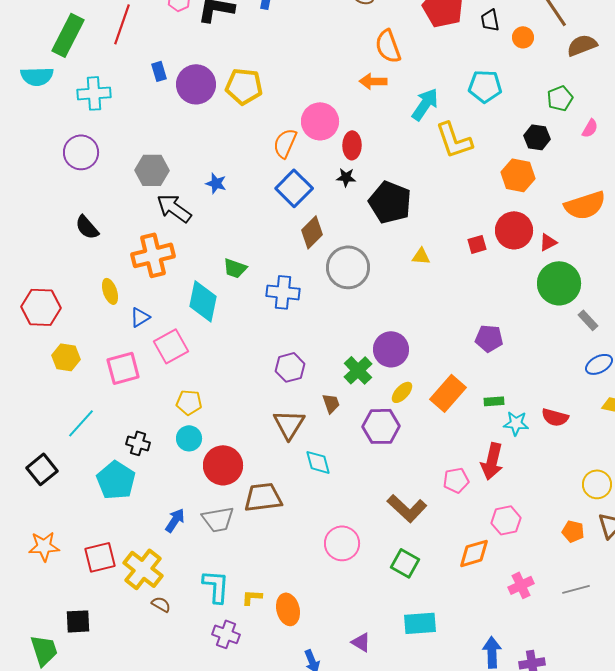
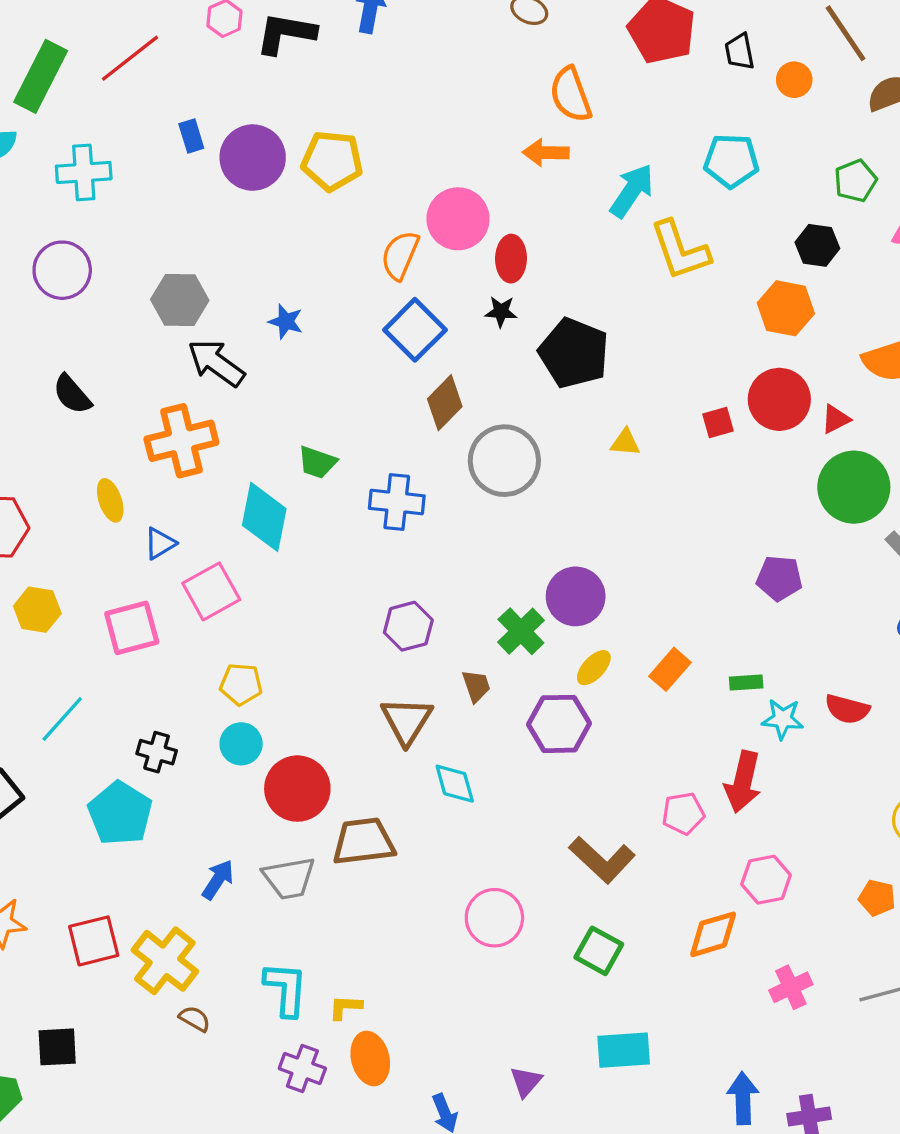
red line: (122, 24) -> (130, 58), turned 33
purple pentagon: (489, 338) -> (779, 578), moved
orange rectangle: (448, 393) -> (670, 669), size x0.7
orange ellipse: (288, 609) -> (370, 1059), moved
purple triangle: (361, 642) -> (526, 1082), turned 40

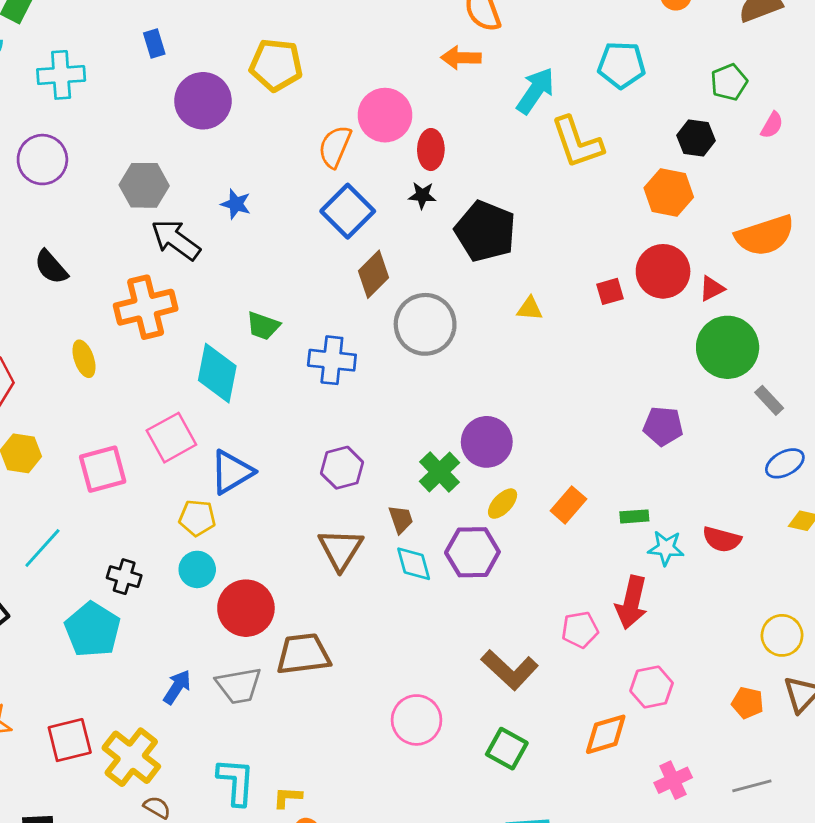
purple circle: (253, 158) -> (203, 101), moved
blue triangle: (160, 543) -> (232, 472), moved, size x1.6
cyan diamond: (455, 784) -> (414, 564), moved

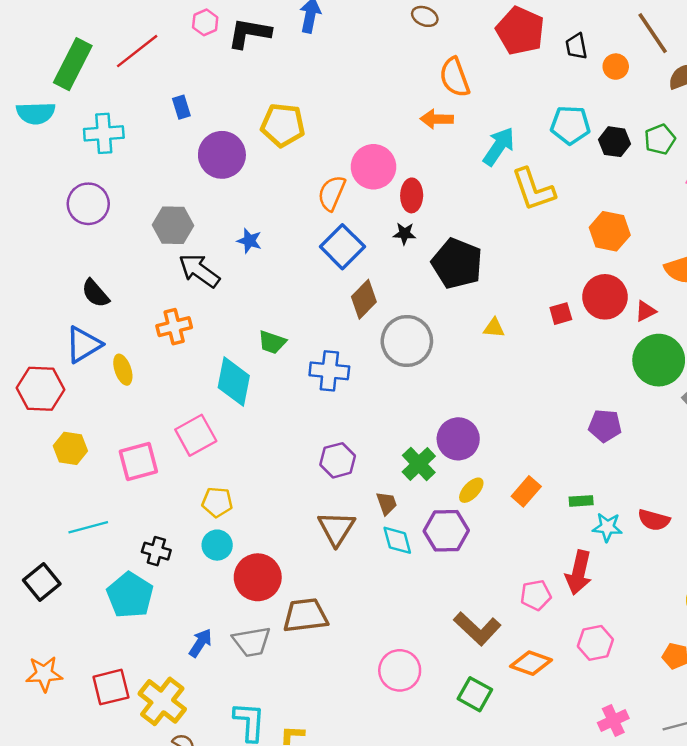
black hexagon: (696, 138) -> (614, 142), moved
orange cross: (146, 307) -> (174, 327), size x0.7
blue triangle: (232, 472) -> (83, 345), moved
cyan line: (42, 548) -> (88, 527), turned 33
orange diamond: (606, 734) -> (531, 663), moved, turned 36

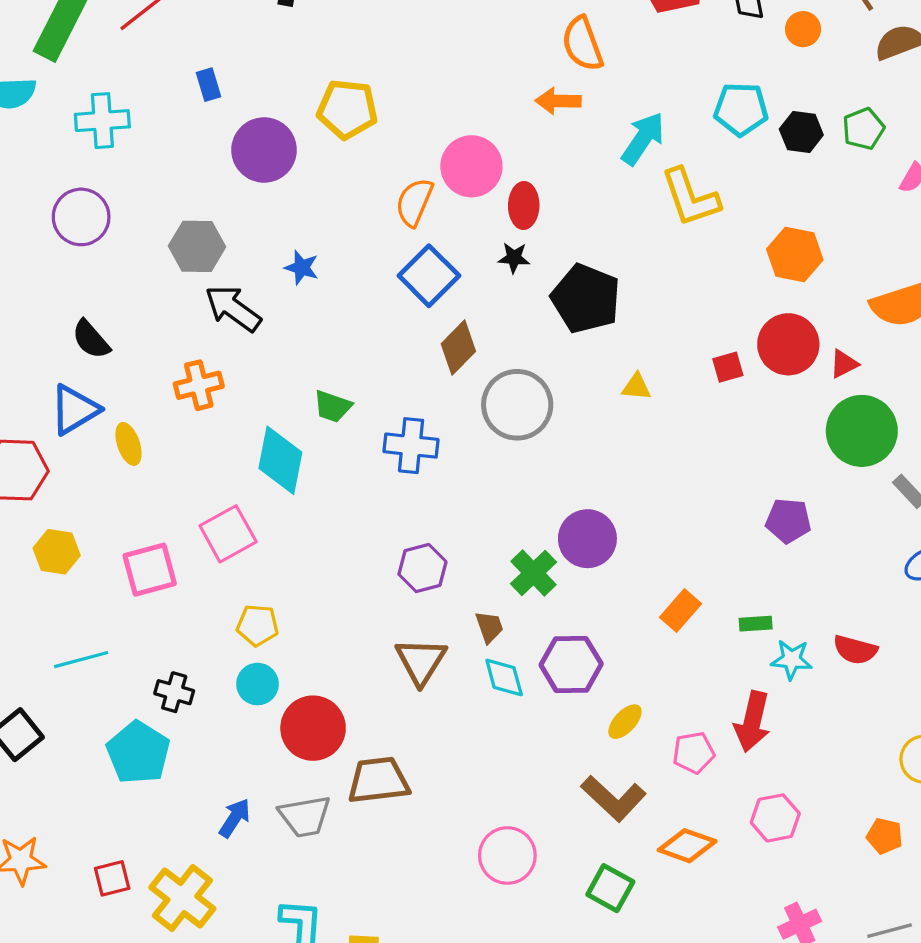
yellow ellipse: (471, 490) -> (625, 722), moved
red square: (111, 687) -> (112, 878), size x0.7

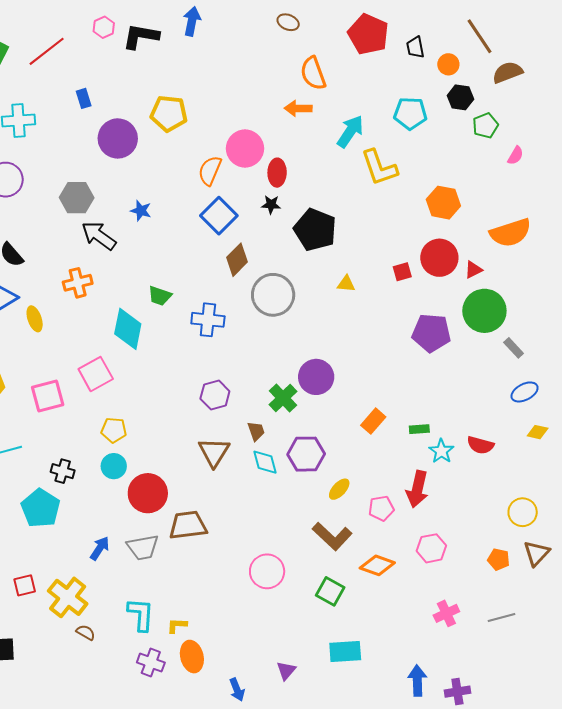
black hexagon: (801, 132) -> (460, 97), moved
purple pentagon: (788, 521) -> (431, 333), moved, size x1.4
cyan star: (792, 660) -> (441, 451), turned 30

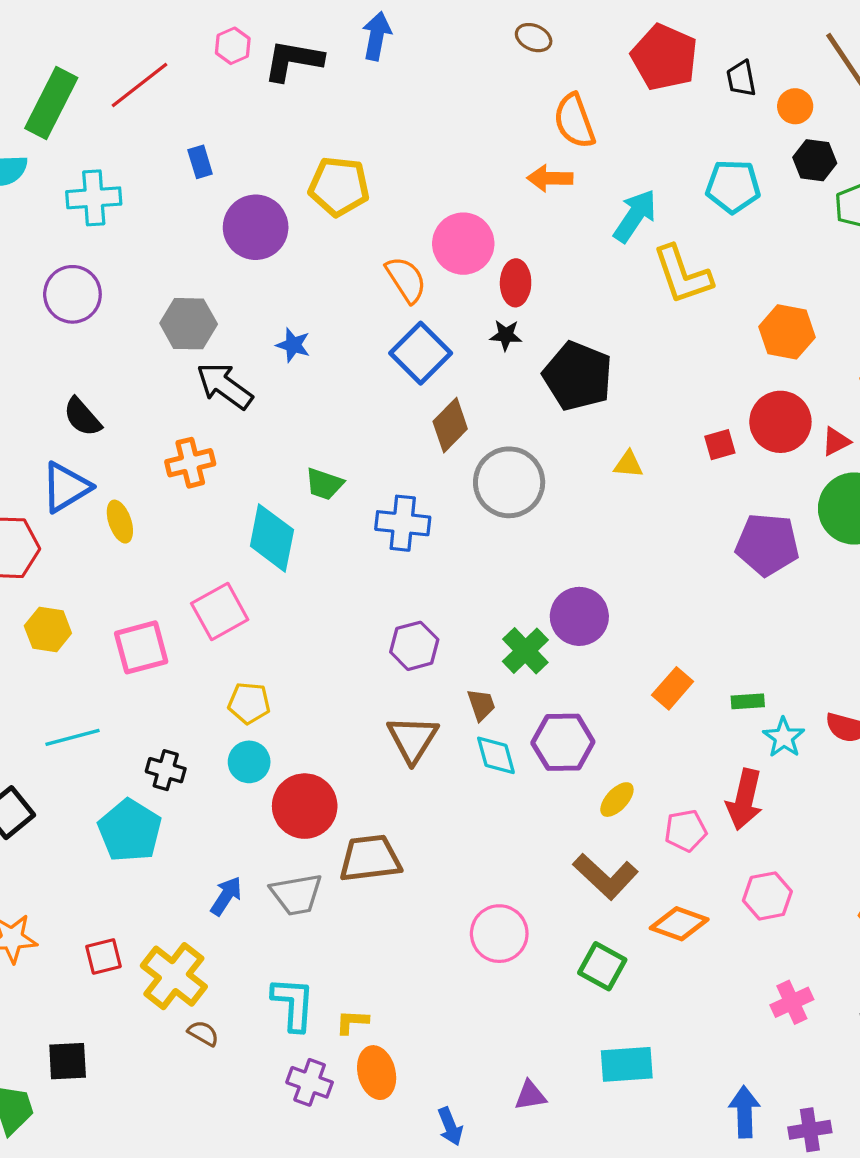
orange semicircle: (210, 171) -> (406, 280), turned 124
purple triangle: (286, 671) -> (530, 1095), turned 40

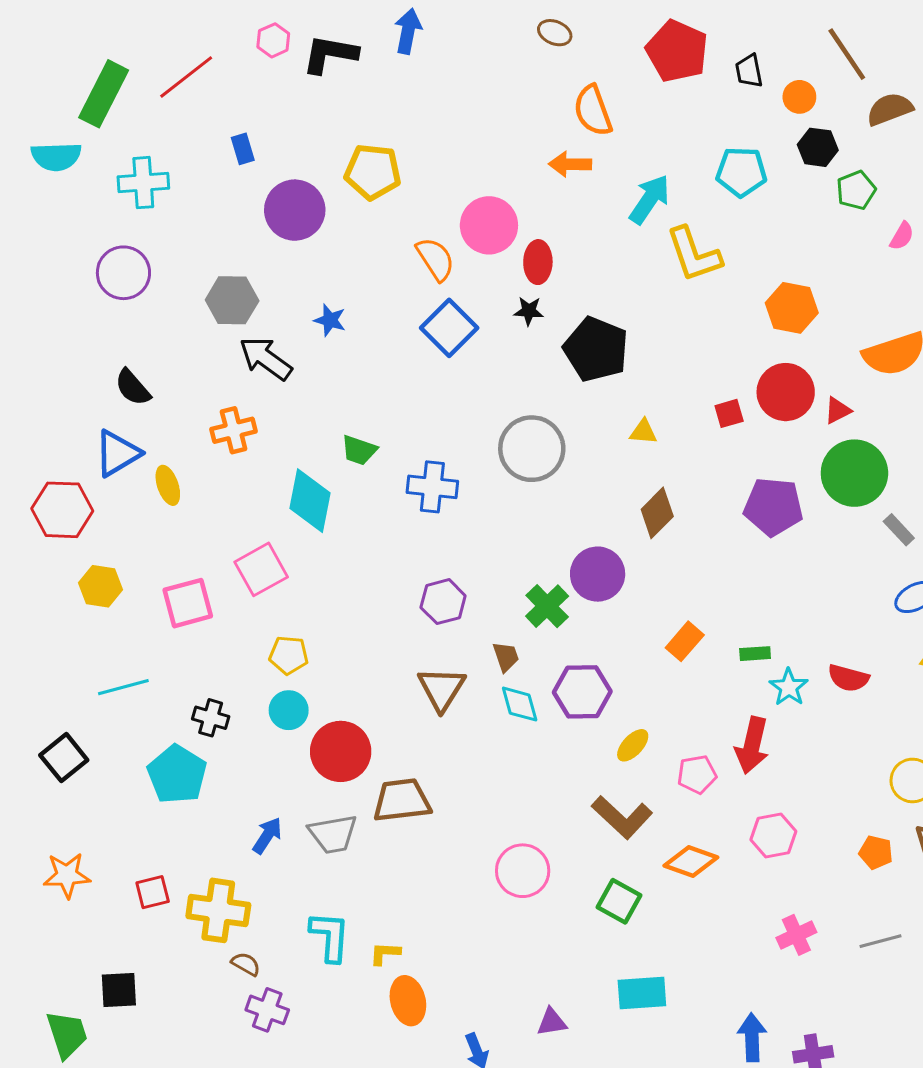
brown diamond: (450, 425) -> (657, 513), moved
yellow cross: (174, 976) -> (218, 910), turned -30
purple cross: (310, 1082) -> (267, 1010), moved

